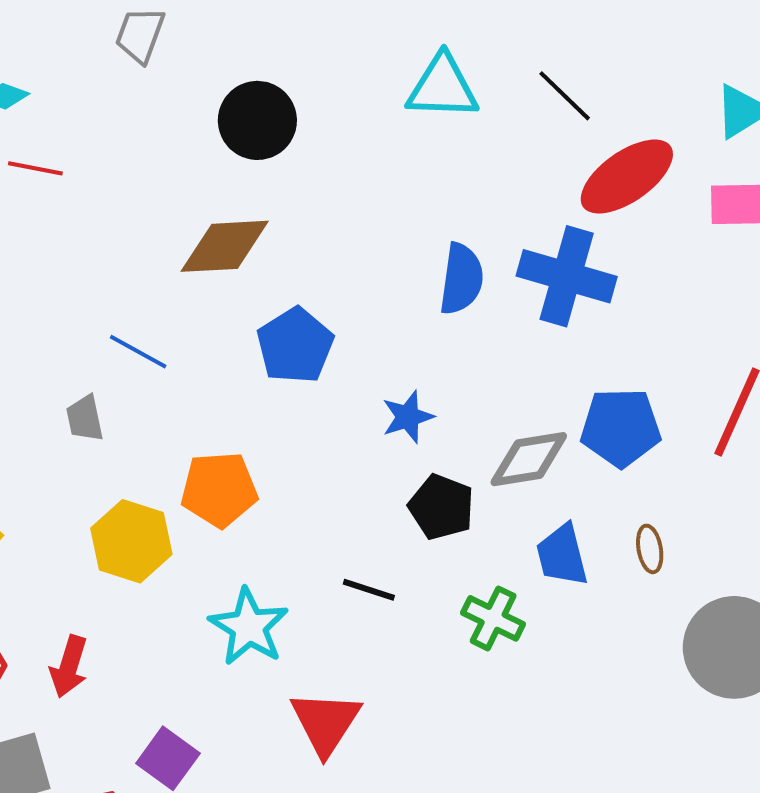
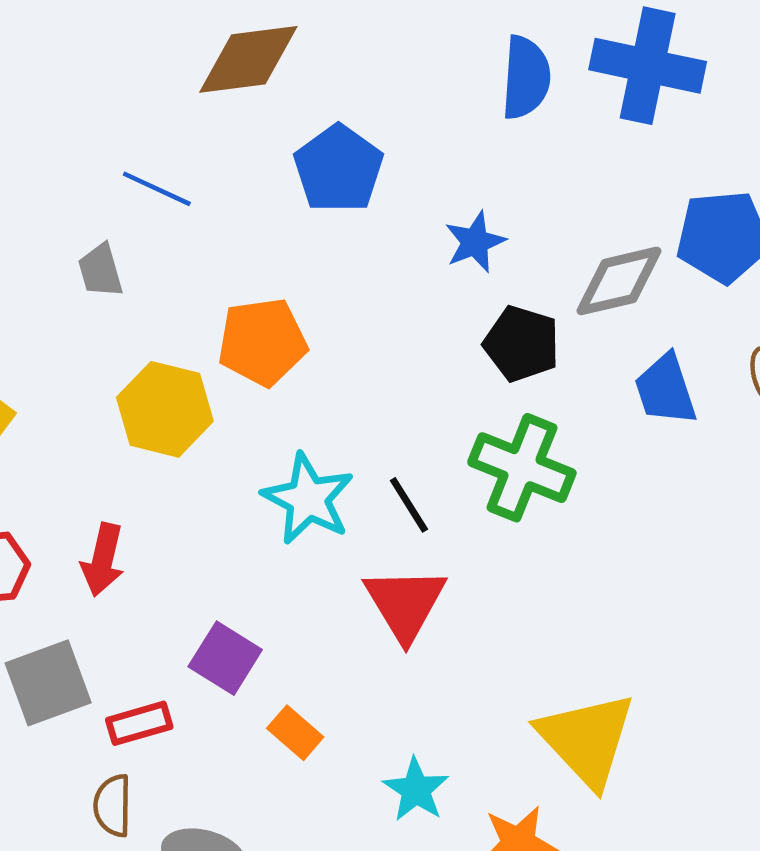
black line: (369, 590) -> (409, 505), moved, turned 44
green cross: (493, 618) -> (522, 468), moved, size x1.4

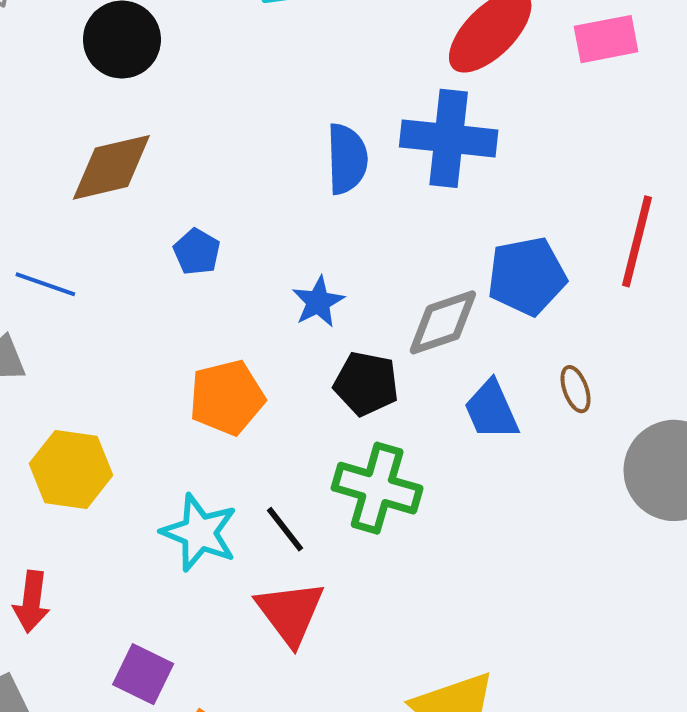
blue pentagon: (338, 169) -> (197, 252), size x0.6
orange pentagon: (262, 342) -> (227, 398), moved

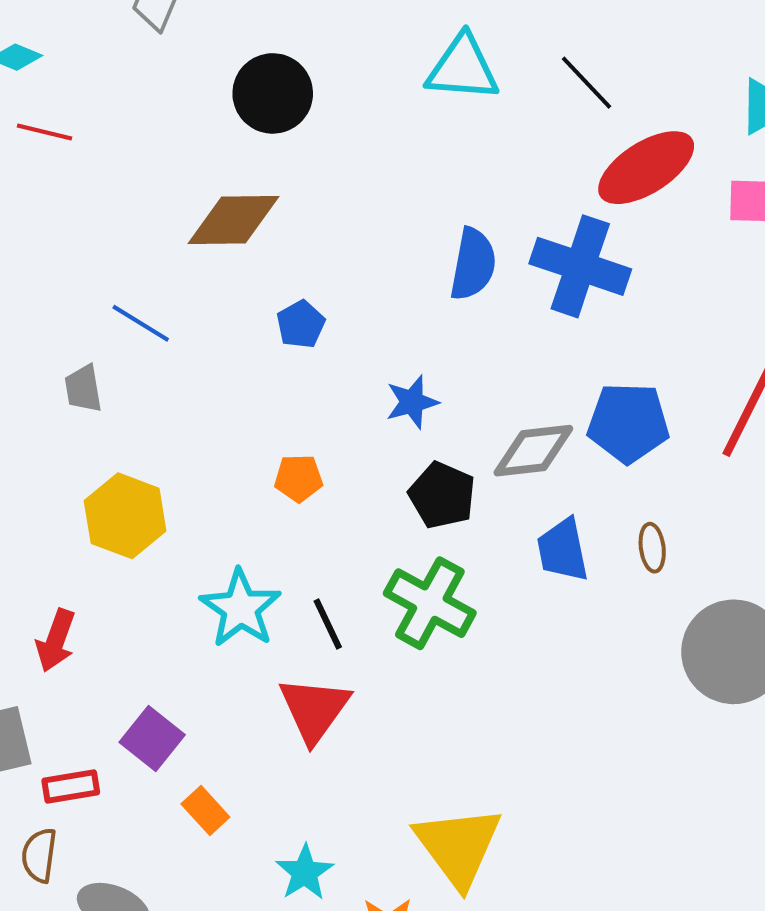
orange pentagon: (227, 398) -> (298, 478), size x0.6

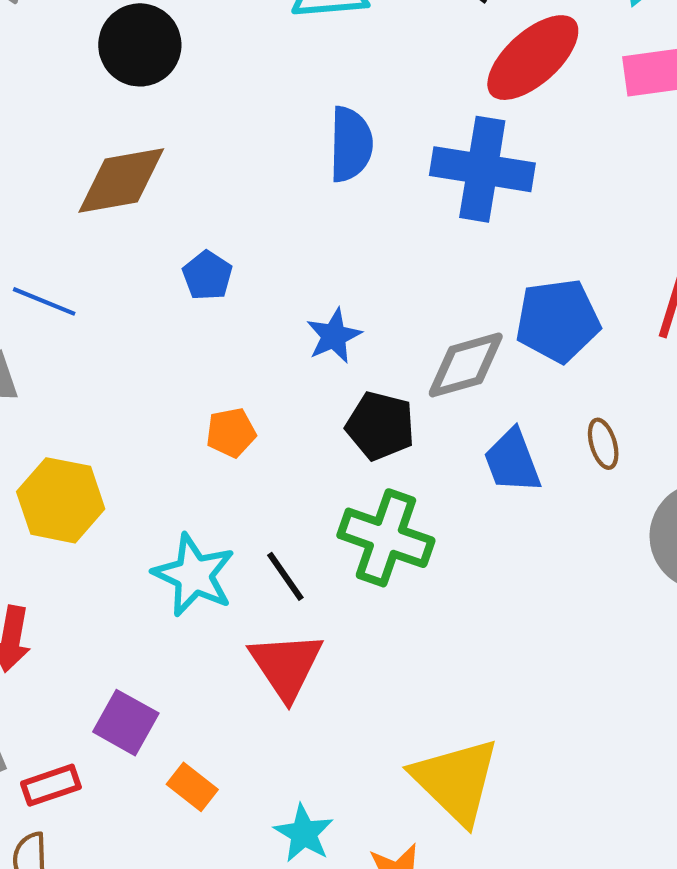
blue semicircle: (473, 264) -> (351, 144), moved

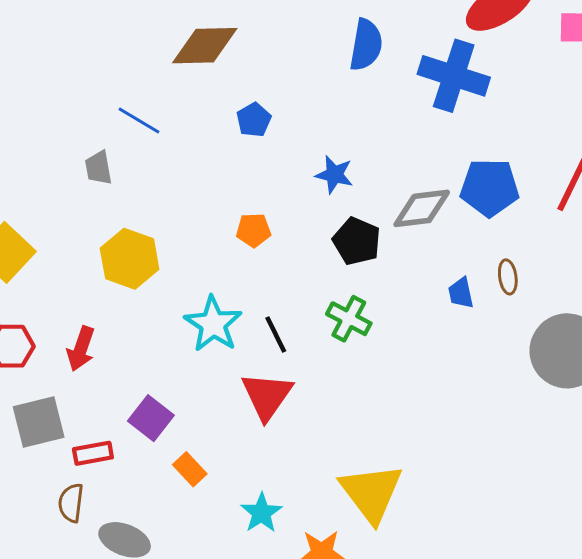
blue star: (334, 336) -> (334, 175), turned 30
blue trapezoid: (512, 461) -> (461, 293), moved, size x0.7
green cross: (386, 538) -> (349, 319), size x0.7

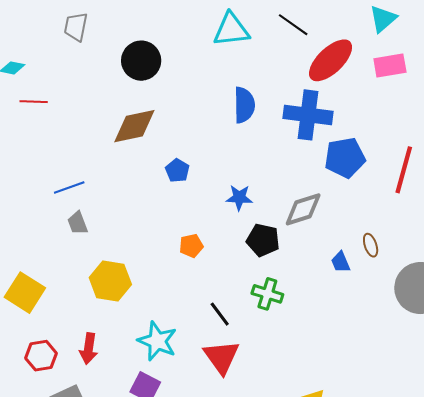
blue line: (139, 120) -> (69, 187), moved, turned -40
blue pentagon: (490, 188) -> (345, 158), moved
cyan star: (213, 324) -> (157, 341), moved

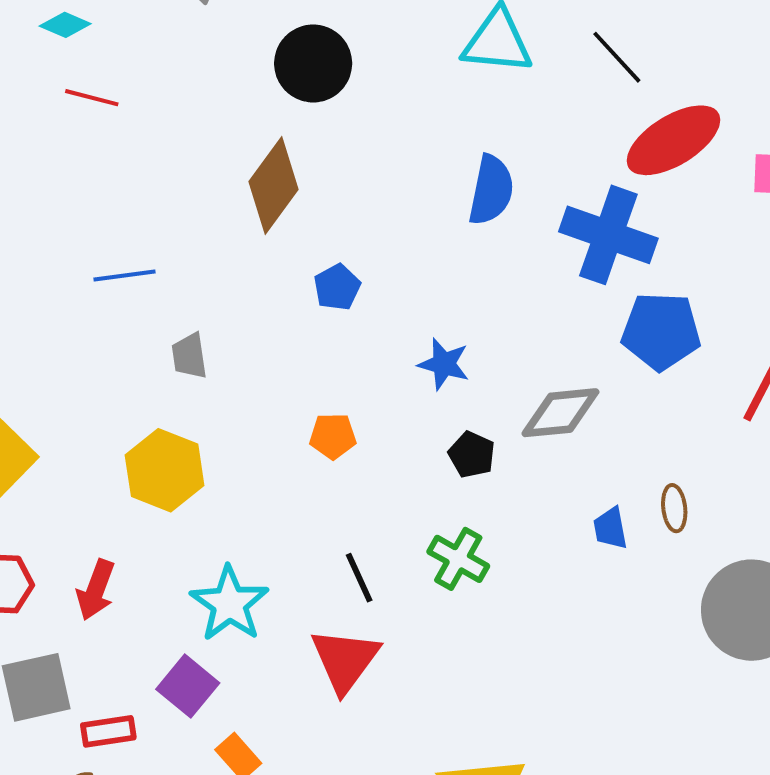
brown diamond: (134, 126) -> (273, 185), turned -54
gray trapezoid: (78, 223) -> (189, 356), moved
black pentagon: (263, 240) -> (472, 455), size x0.7

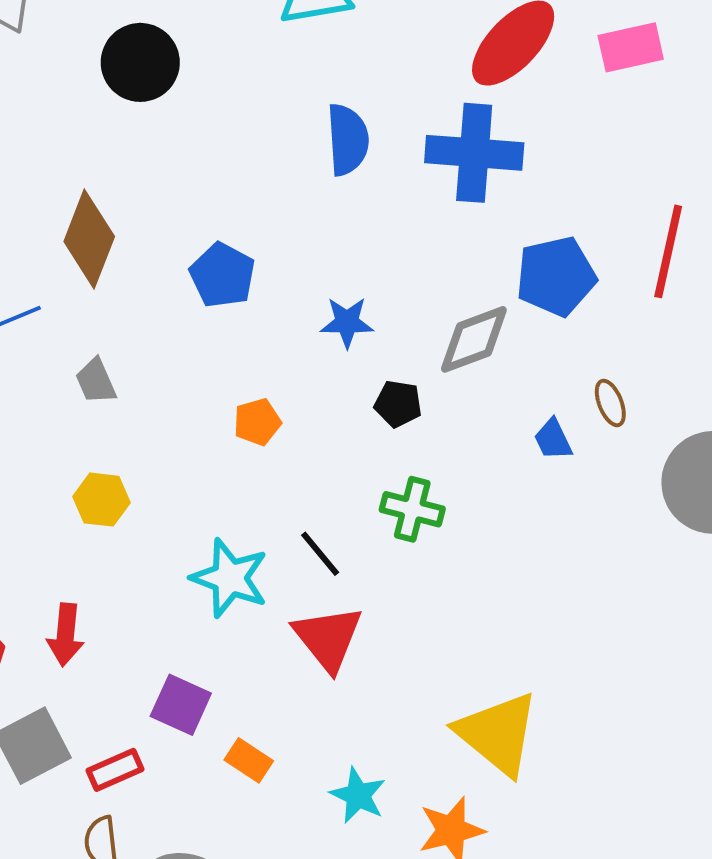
brown diamond: (273, 185) -> (89, 239), moved
blue pentagon: (337, 287) -> (222, 275), size x1.4
blue pentagon: (661, 331) -> (556, 276), moved
yellow hexagon: (165, 470) -> (102, 500), size x0.7
cyan star: (229, 604) -> (230, 578), moved

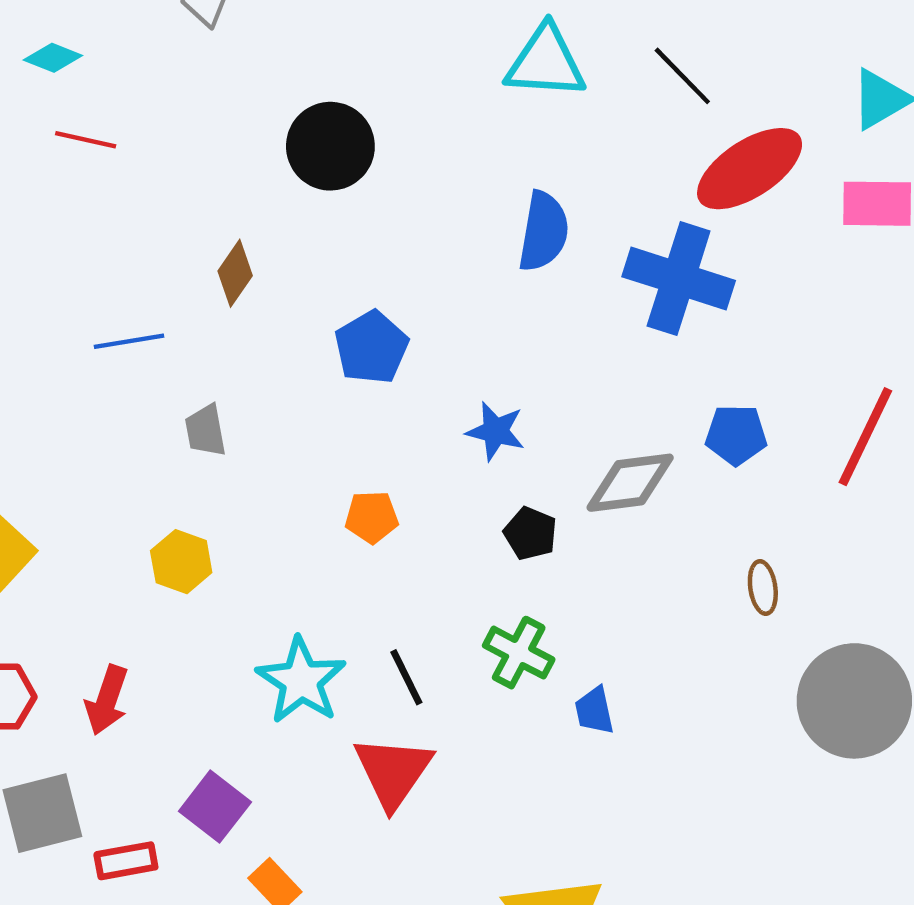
black circle: (140, 62) -> (330, 146), moved
brown diamond: (89, 239) -> (235, 273), size x0.6
blue pentagon: (556, 276) -> (736, 435), size x0.7
blue trapezoid: (553, 439) -> (594, 711), moved

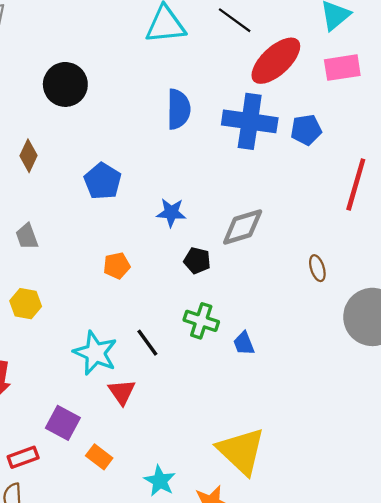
blue pentagon: (736, 435) -> (306, 130), moved
red triangle: (393, 772) -> (122, 392), moved, size x0.7

